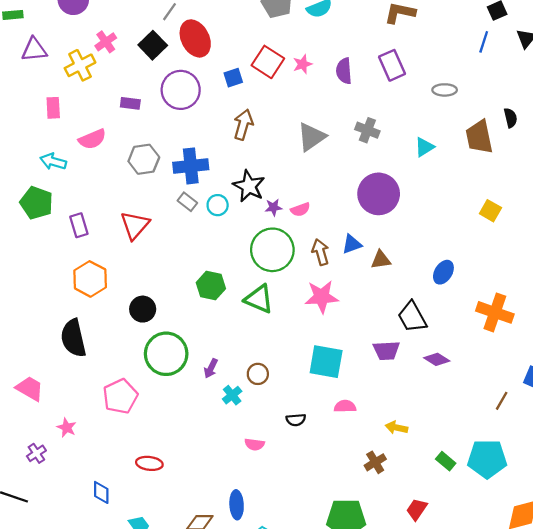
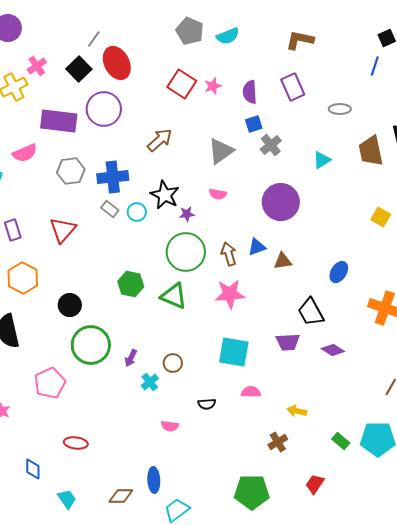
blue square: (233, 78) -> (254, 124), moved
purple rectangle: (130, 103) -> (59, 121), size x2.0
brown arrow: (243, 125) -> (160, 140), turned 32
gray cross: (367, 130) -> (271, 145), turned 30
pink semicircle: (300, 210) -> (218, 194), moved, turned 30

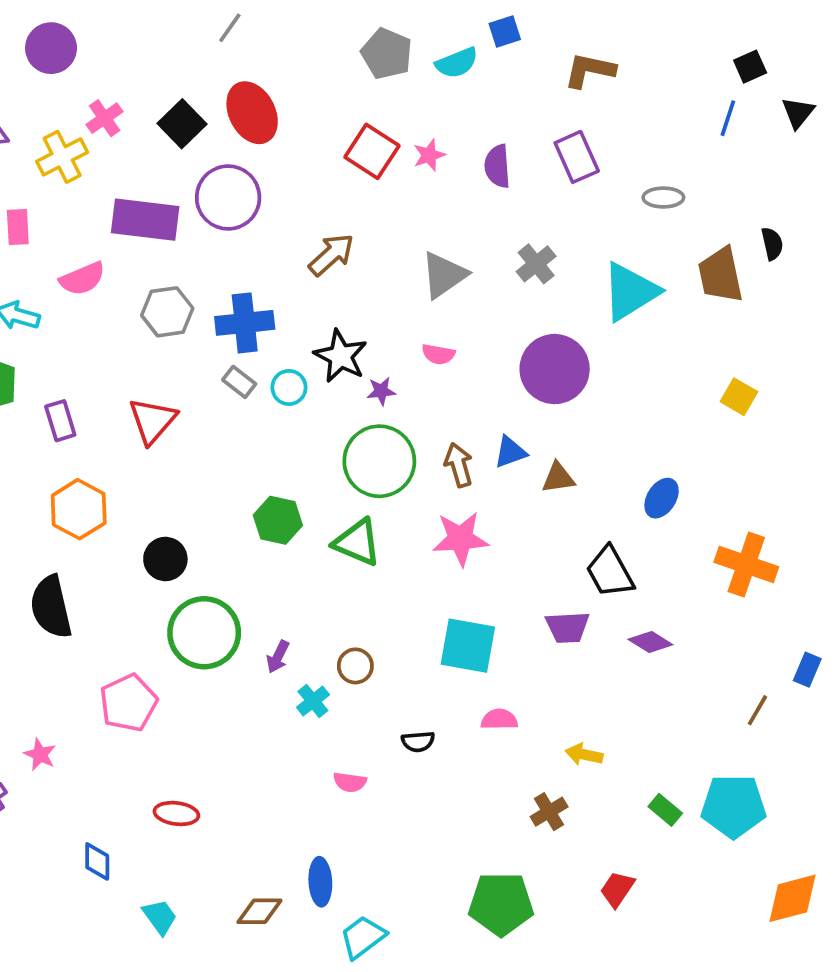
gray line: (94, 39) -> (230, 28), moved
blue square: (254, 124) -> (505, 32), moved
cyan triangle: (322, 160) -> (630, 292), size x1.8

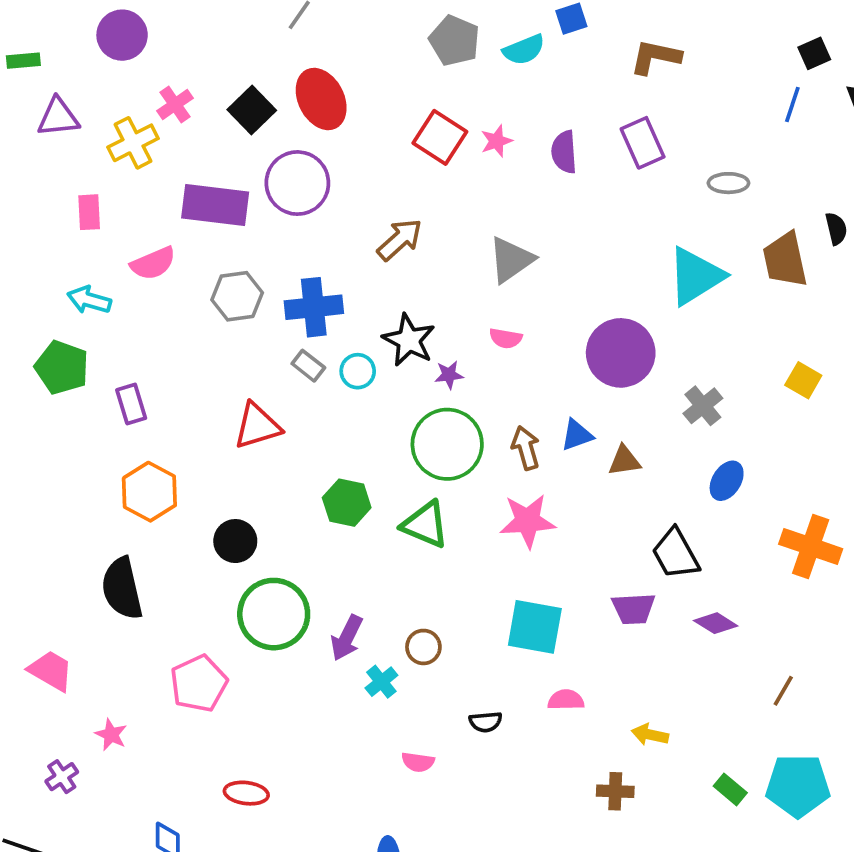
gray cross: (536, 264) -> (703, 406), moved
red triangle: (152, 421) -> (257, 426), moved, turned 32
purple arrow: (278, 657) -> (347, 638), size x1.4
brown line: (757, 710) -> (783, 691), moved
brown cross: (549, 812) -> (615, 791), turned 33

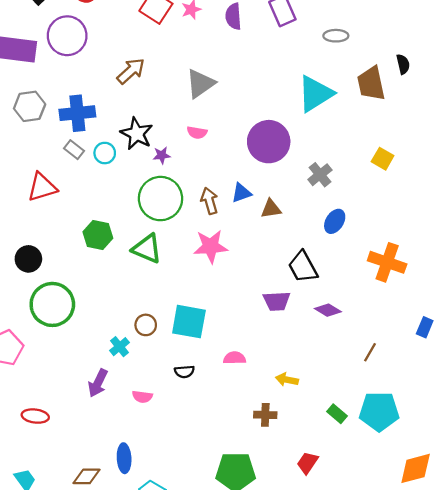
cyan square: (535, 627) -> (189, 322), moved
purple arrow: (347, 638) -> (98, 383), moved

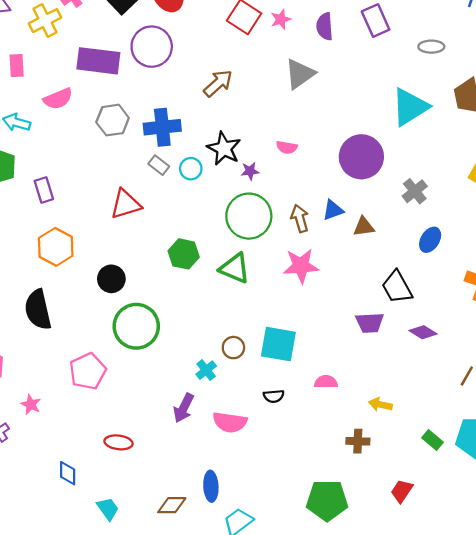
gray triangle: (200, 84) -> (300, 74), moved
pink semicircle: (142, 397) -> (230, 422), size x1.6

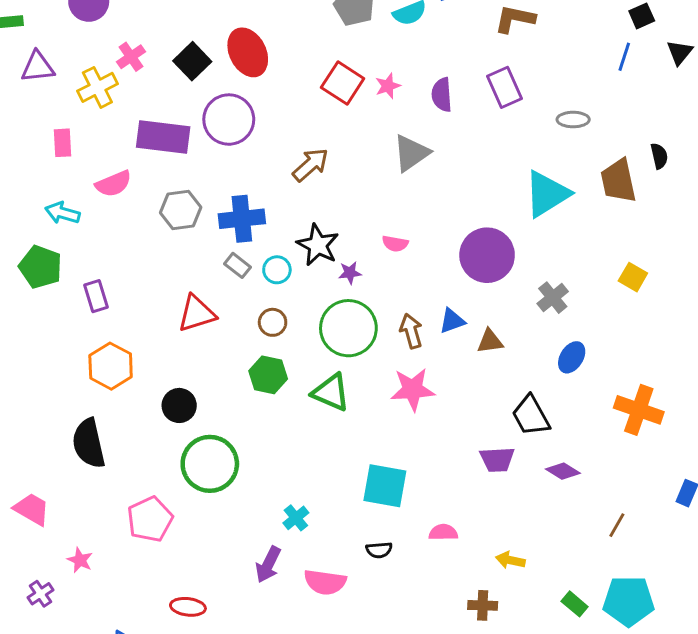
brown circle: (233, 348) -> (273, 322), moved

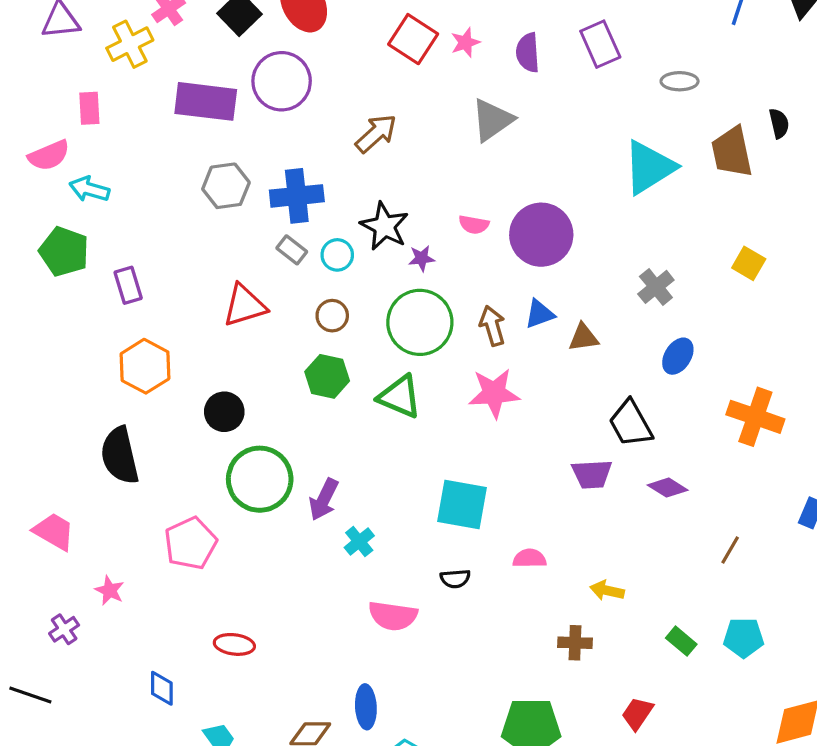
pink semicircle: (114, 184) -> (49, 155), moved
purple circle: (487, 255) -> (541, 235), moved
purple arrow: (268, 565) -> (324, 499), moved
cyan pentagon: (629, 601) -> (744, 638), size x0.7

